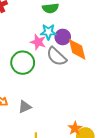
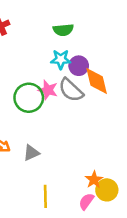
pink star: (38, 42) -> (48, 90), moved

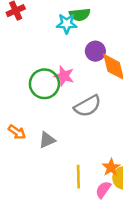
cyan star: (61, 59) -> (67, 24), moved
gray semicircle: (71, 90) -> (88, 106), moved, turned -72
yellow line: (45, 196) -> (78, 177), moved

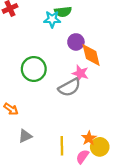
pink star: (64, 76) -> (80, 73), moved
gray triangle: (47, 140) -> (25, 136), moved

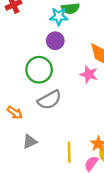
purple circle: (76, 42) -> (55, 41), moved
gray semicircle: (69, 87) -> (49, 100), moved

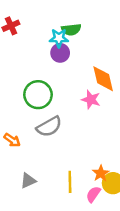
purple circle: (55, 41) -> (60, 53), moved
gray triangle: (30, 142) -> (28, 181), moved

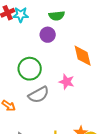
cyan star: (59, 38) -> (21, 15), moved
pink star: (91, 100) -> (67, 82), moved

